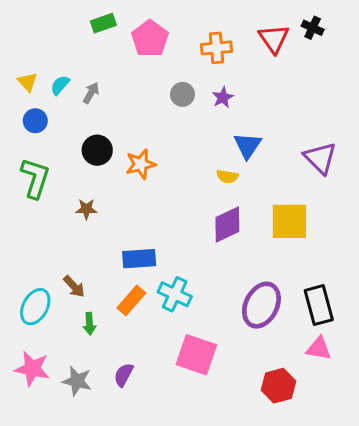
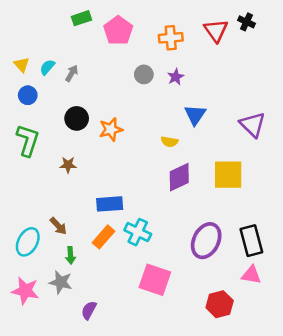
yellow semicircle: (227, 176) -> (169, 142), moved
purple semicircle: (124, 375) -> (89, 310), moved
gray star: (77, 381) -> (61, 282), moved

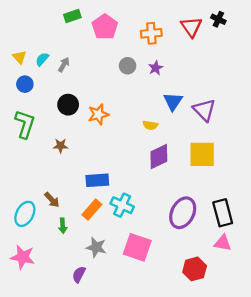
purple triangle: (253, 125) -> (204, 110), moved
gray star: (61, 282) -> (96, 247), moved

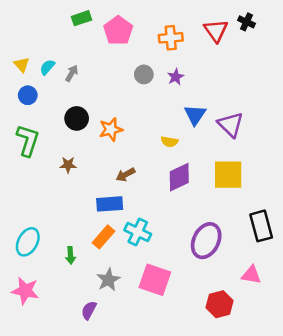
brown arrow: (52, 200) -> (125, 175), moved, turned 105
black rectangle: (223, 213) -> (261, 226), moved
gray star: (96, 247) -> (108, 280), turned 30

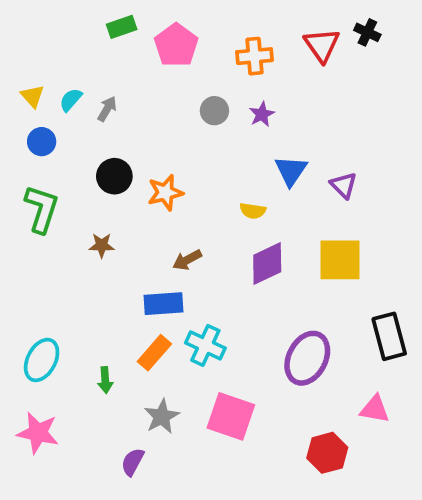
purple triangle: (231, 125) -> (344, 185), size x0.7

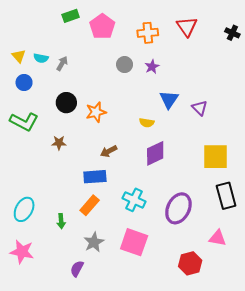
black cross: (367, 32) -> (232, 33), moved
cyan semicircle: (71, 100) -> (41, 58), turned -120
green L-shape: (42, 209) -> (24, 122), turned 100
yellow square: (340, 260) -> (215, 157), moved
cyan cross: (205, 345) -> (134, 200), moved

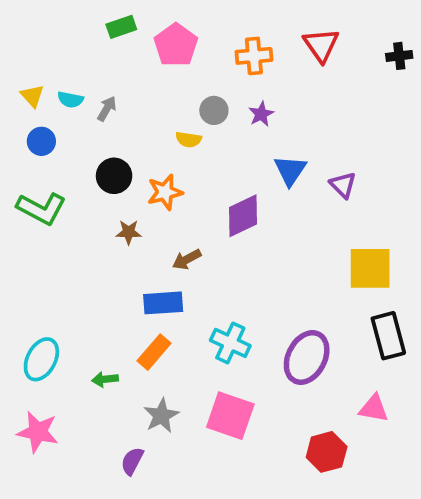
black cross: (232, 33) -> (399, 56), turned -32
yellow semicircle: (147, 123) -> (189, 139), moved
brown star: (59, 143) -> (129, 232), moved
purple diamond: (155, 153) -> (243, 216), moved
green arrow: (61, 221) -> (105, 379), turned 88

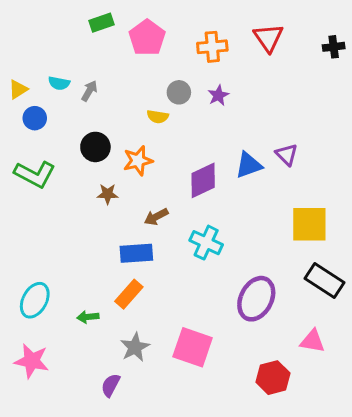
yellow triangle: (32, 96) -> (18, 89), moved, turned 40
blue triangle: (290, 170) -> (249, 165), moved, turned 36
black rectangle: (388, 336) -> (325, 280), turned -42
cyan cross: (230, 343) -> (206, 243), moved

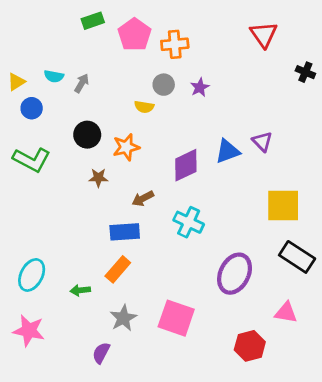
red triangle: (268, 38) -> (264, 35), moved
orange cross: (212, 47) -> (175, 44), moved
black cross: (334, 47) -> (305, 72), moved, turned 30

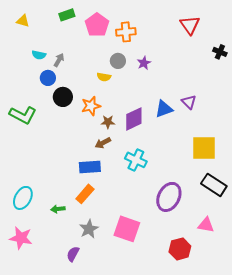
yellow triangle: (16, 82) -> (23, 21), moved, turned 48
blue circle: (32, 108) -> (48, 78), moved
brown star: (98, 178) -> (108, 122), moved

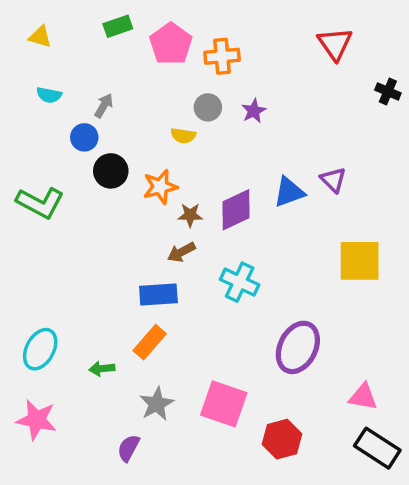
cyan semicircle: (39, 55) -> (49, 95), moved
black rectangle: (214, 185) -> (377, 448), moved
red hexagon: (180, 249) -> (282, 439), moved

